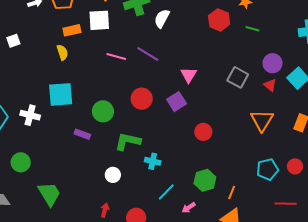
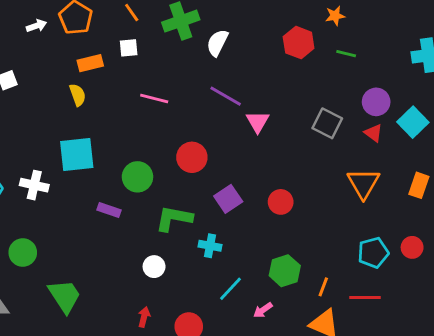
white square: (99, 20) -> (129, 48), size x0.6
purple line: (148, 54) -> (226, 96), moved
purple square: (177, 102) -> (228, 199), moved
red line: (286, 204) -> (365, 298), moved

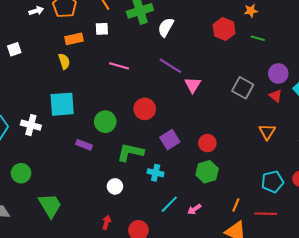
orange triangle: (363, 183) -> (267, 132), size x0.7
green hexagon: (285, 271) -> (207, 172), moved
pink arrow: (263, 310) -> (194, 209), moved

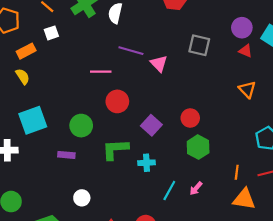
pink line: (119, 66) -> (101, 72), moved
gray square: (243, 88) -> (199, 45), moved
white circle: (115, 186) -> (82, 198), moved

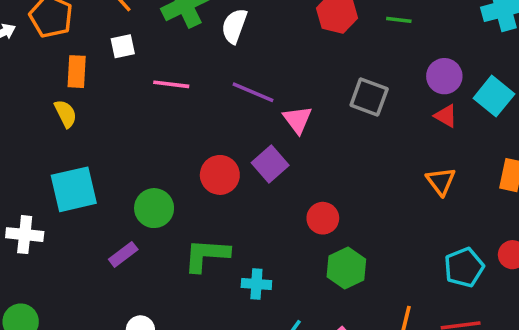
orange rectangle: (26, 51) -> (77, 72), turned -66
pink line: (101, 72) -> (171, 84), moved
red circle: (190, 118) -> (323, 218), moved
purple square: (151, 125) -> (270, 164), moved
purple rectangle: (66, 155) -> (123, 254), turned -49

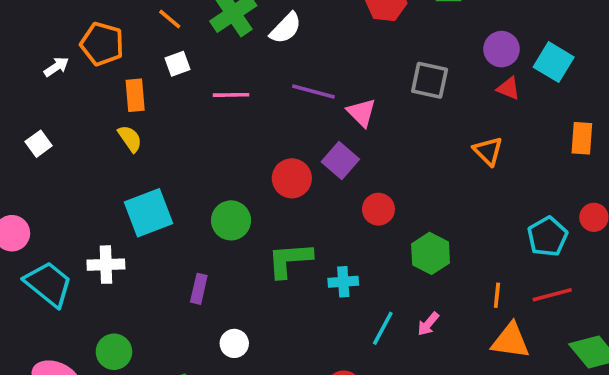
white semicircle: (234, 26) -> (286, 28), turned -148
orange triangle: (441, 181) -> (488, 151), moved
red circle: (323, 218) -> (378, 209), moved
purple rectangle: (123, 254) -> (199, 289), moved, turned -32

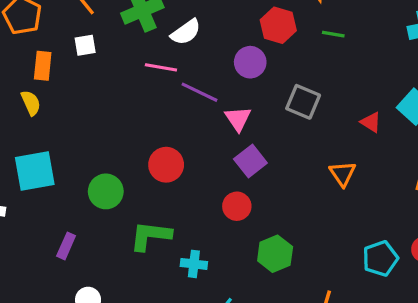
purple circle: (502, 49) -> (250, 62), moved
pink line: (231, 95) -> (161, 67), moved
purple square: (340, 161) -> (250, 161), moved

